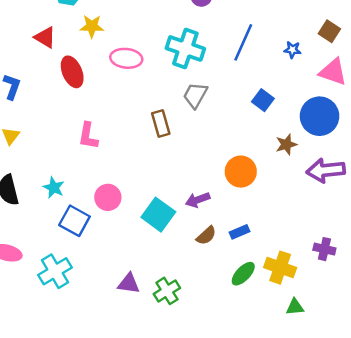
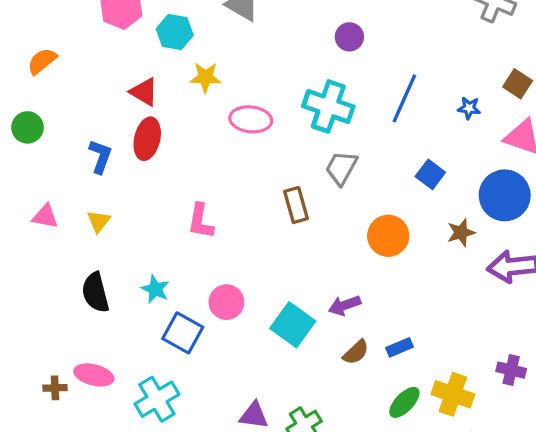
red ellipse: (72, 72) -> (147, 139), moved, turned 36
orange circle: (241, 172) -> (388, 236), moved

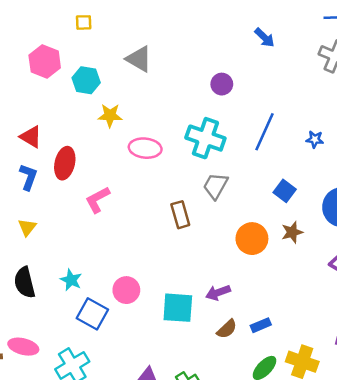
red triangle: (144, 92) -> (31, 137), moved
pink L-shape: (201, 221) -> (97, 200), moved, turned 52
brown star: (461, 233) -> (292, 232), moved
cyan square: (293, 325) -> (178, 308), turned -32

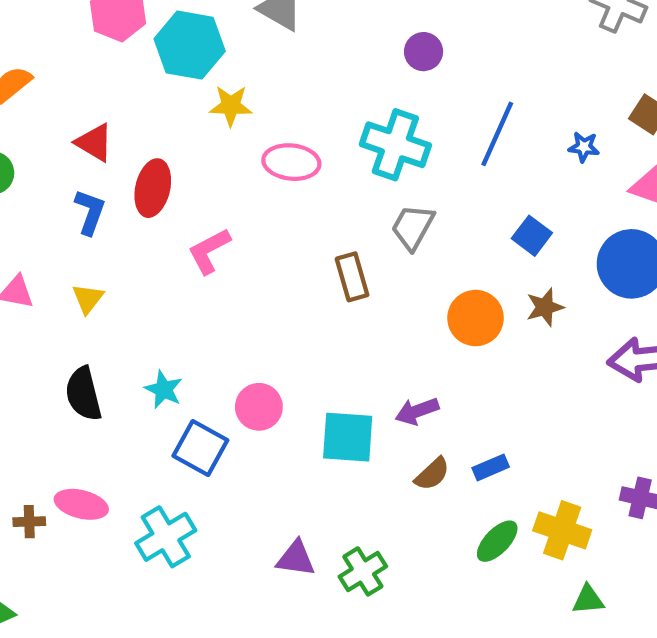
cyan hexagon: (86, 80) -> (190, 45), size x1.4

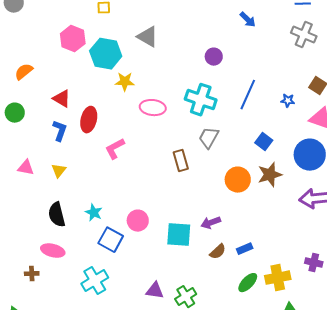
brown star: (545, 307) -> (270, 175), size x1.4
pink ellipse: (81, 504) -> (53, 251), moved
yellow cross: (562, 530) -> (278, 278), turned -30

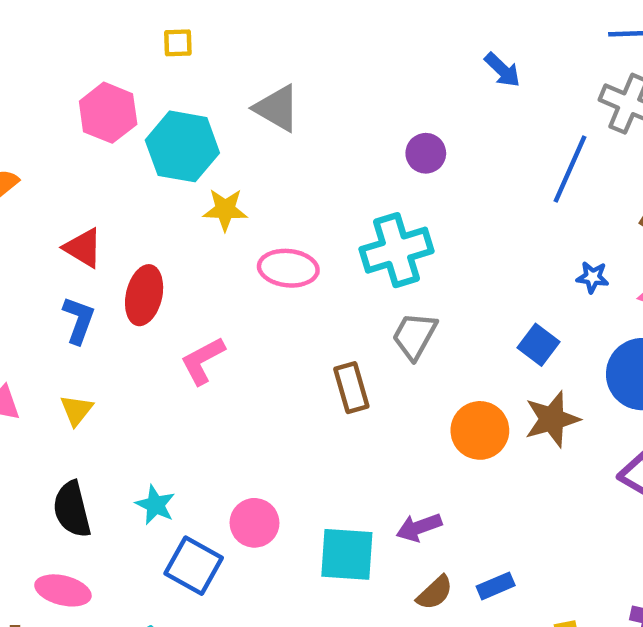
blue line: (248, 95) -> (570, 169), moved
cyan cross: (201, 100) -> (396, 250), turned -36
blue star: (288, 101) -> (593, 277), moved

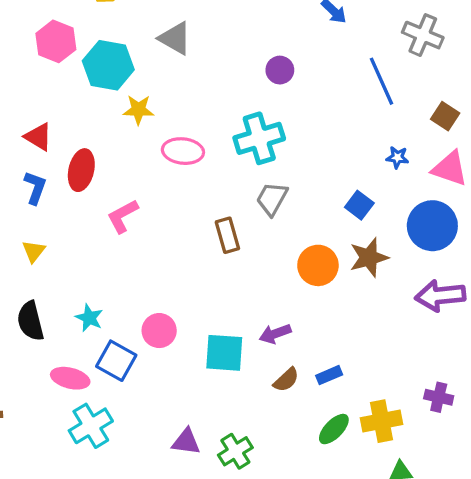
blue line: (570, 169) -> (382, 81), turned -48
pink ellipse: (63, 590) -> (70, 378), moved

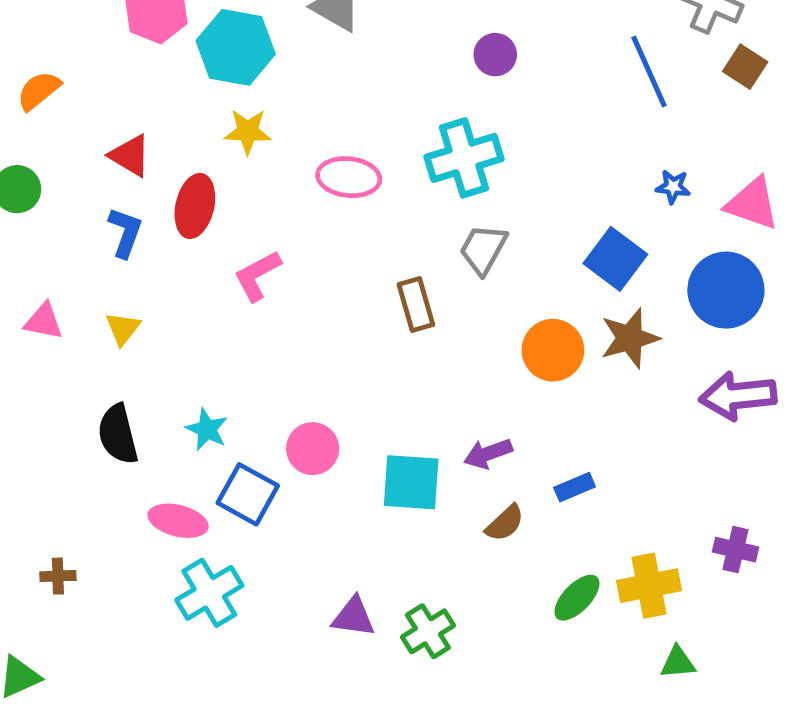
yellow star: (138, 110) -> (248, 131), moved
brown square: (445, 116) -> (745, 67), moved
blue square: (359, 205) -> (615, 259), size x1.4
blue rectangle: (329, 375) -> (575, 487), moved

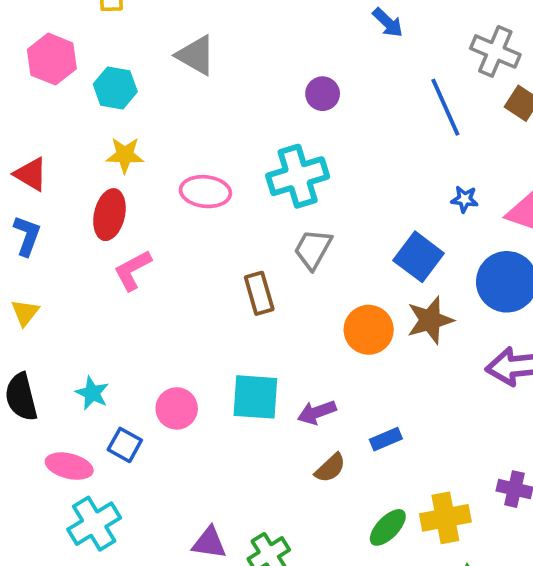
cyan hexagon: (236, 47) -> (115, 88), size x0.7
red ellipse: (195, 206) -> (109, 215), moved
cyan square: (411, 482) -> (255, 397), moved
blue square: (248, 494) -> (125, 445), size x0.7

